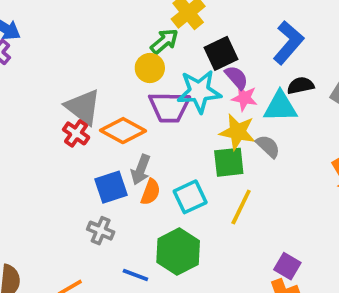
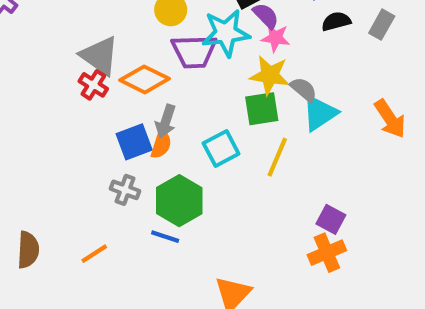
cyan triangle: (280, 107) -> (320, 113), moved, turned -30
orange semicircle: (151, 192) -> (161, 144), moved
green hexagon: (178, 252) -> (179, 201), moved

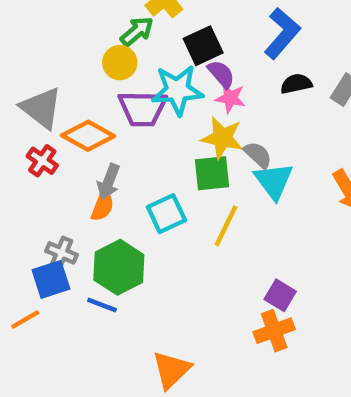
red cross: (93, 85) -> (42, 161), moved
cyan triangle: (320, 113) -> (274, 181), turned -36
blue square: (134, 142) -> (51, 279), moved

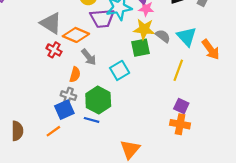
cyan triangle: (274, 181) -> (187, 37), moved
gray arrow: (109, 182) -> (89, 57), turned -54
orange semicircle: (102, 206) -> (75, 75), moved
yellow line: (226, 226) -> (178, 70), moved
orange cross: (274, 331) -> (180, 124), turned 36

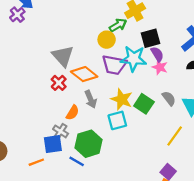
yellow star: (144, 29) -> (122, 99), moved
green square: (141, 48) -> (144, 104), turned 30

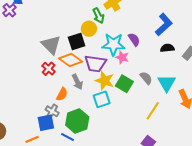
green arrow: (118, 25) -> (98, 16), turned 98
black square: (150, 38) -> (77, 41), moved
purple trapezoid: (114, 65) -> (95, 64), moved
pink star: (160, 67) -> (122, 57), moved

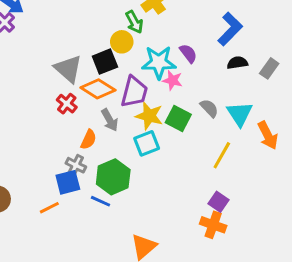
purple trapezoid: (95, 64) -> (134, 92), turned -80

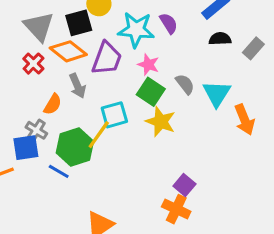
pink star: (173, 80) -> (148, 65), moved
yellow star: (149, 116) -> (161, 122), moved
yellow line: (222, 155) -> (99, 135), moved

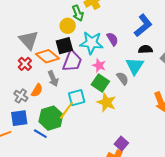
black square: (79, 23) -> (64, 46), moved
cyan triangle: (217, 93) -> (135, 66), moved
gray cross: (36, 130) -> (21, 96), moved

